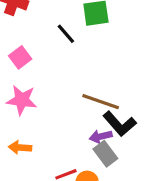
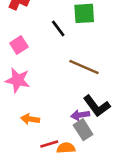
brown line: (101, 102) -> (84, 67), moved
orange arrow: (20, 147) -> (30, 119), moved

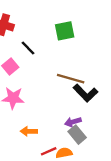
black line: (58, 28) -> (28, 48), moved
black L-shape: (97, 106) -> (85, 93), moved

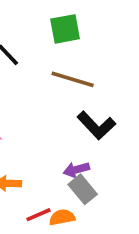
brown line: (71, 79) -> (73, 79), moved

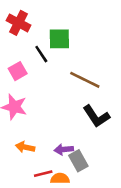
green square: (65, 29) -> (59, 39), moved
purple arrow: (76, 170) -> (64, 149), moved

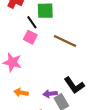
pink square: (18, 71) -> (30, 37), moved, turned -32
black L-shape: (96, 116) -> (74, 85), moved

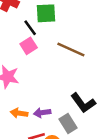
pink square: (30, 37) -> (29, 46), turned 32
purple arrow: (50, 94) -> (42, 113), moved

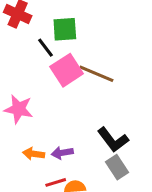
pink square: (29, 46) -> (67, 70), moved, size x1.5
gray rectangle: (68, 123) -> (117, 167), moved

